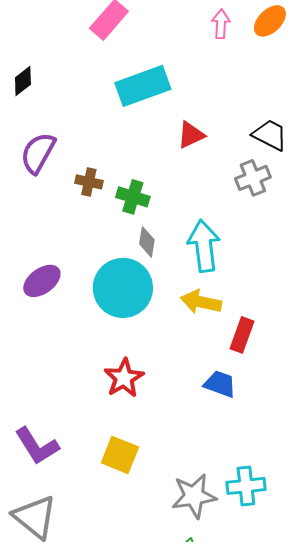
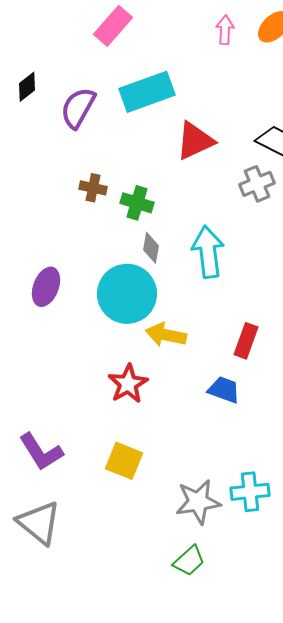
red triangle: (191, 135) -> (195, 141), size x1.4
purple semicircle: (38, 153) -> (78, 108), moved
purple ellipse: (42, 281) -> (46, 287), turned -33
yellow arrow: (201, 302) -> (166, 335), moved

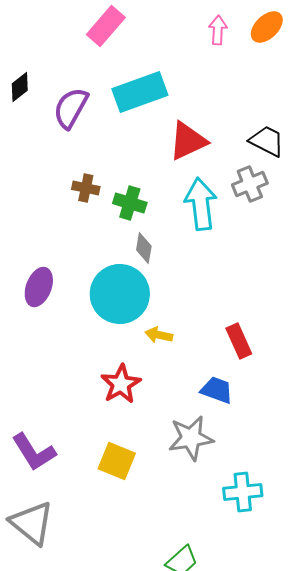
cyan arrow: (208, 252) -> (201, 204), moved
yellow arrow: (166, 335) -> (159, 335), size x0.7
red rectangle: (246, 341) -> (239, 341), turned -44
gray star: (198, 502) -> (191, 438), moved

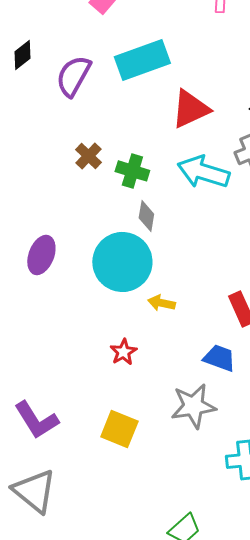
brown cross: (86, 188) -> (88, 156), turned 32
cyan arrow: (201, 204) -> (203, 172), turned -66
red star: (121, 384) -> (123, 352), size x0.7

